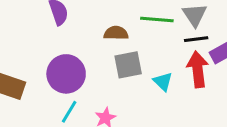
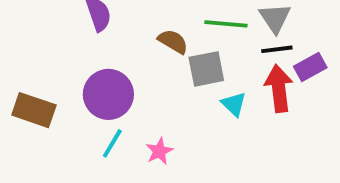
brown semicircle: (116, 33) -> (173, 41), turned 30
gray square: (128, 65) -> (206, 69), moved

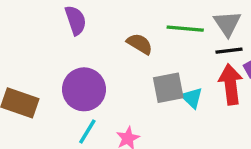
gray square: (206, 69) -> (168, 88), moved

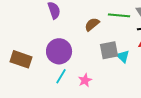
brown semicircle: (140, 44) -> (92, 24), turned -70

